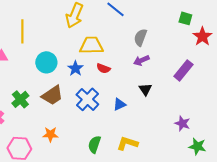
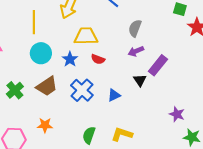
yellow line: (22, 31) -> (34, 22), moved
purple rectangle: (183, 70) -> (158, 65), moved

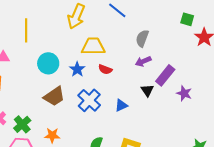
yellow line: (34, 22) -> (26, 30), moved
green cross: (15, 90) -> (22, 124), moved
purple star: (177, 114) -> (184, 93), moved

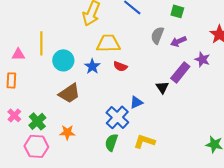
green square: (187, 19) -> (177, 11), moved
yellow line: (26, 30) -> (41, 43), moved
purple arrow: (143, 61) -> (178, 41), moved
purple star: (184, 93) -> (202, 59), moved
blue cross: (89, 100) -> (117, 117), moved

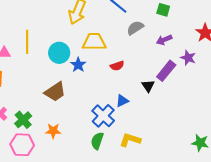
gray semicircle: (157, 35) -> (135, 28), moved, turned 36
cyan circle: (63, 60) -> (59, 53), moved
red semicircle: (120, 66) -> (117, 66), moved, turned -40

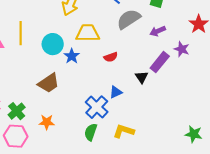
gray semicircle: (135, 28) -> (129, 19), size x1.4

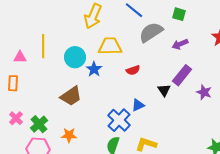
purple star: (182, 49) -> (204, 92), moved

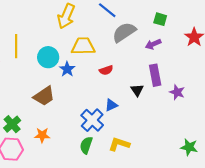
green square: (179, 14) -> (160, 19), moved
purple rectangle: (182, 75) -> (155, 75), turned -50

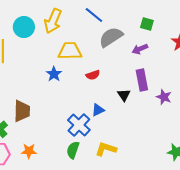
cyan circle: (48, 57) -> (24, 27), moved
brown trapezoid: (44, 96) -> (22, 111), moved, turned -55
orange star: (42, 135) -> (29, 151), moved

